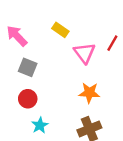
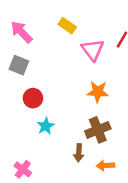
gray square: (28, 67) -> (19, 65), moved

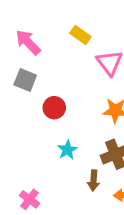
red circle: (33, 98) -> (54, 108), moved
cyan star: (46, 126) -> (67, 150), moved

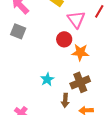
red circle: (54, 108) -> (64, 39), moved

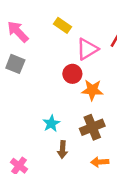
pink triangle: (76, 19) -> (87, 49), turned 36
brown arrow: (65, 100) -> (62, 150), moved

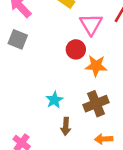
pink triangle: (87, 49) -> (91, 24), turned -30

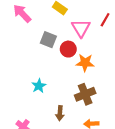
gray square: (18, 39) -> (48, 40), moved
cyan star: (54, 100) -> (39, 86), moved

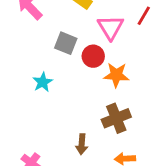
cyan star: (39, 86) -> (43, 82), moved

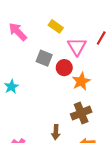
orange star: (116, 75) -> (81, 81), turned -30
cyan star: (43, 82) -> (11, 87), moved

